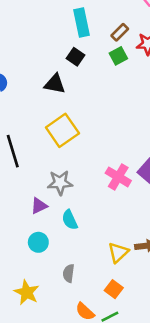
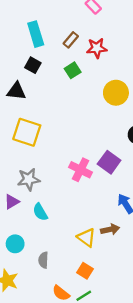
green square: (118, 56) -> (73, 70), moved
yellow square: (62, 130) -> (27, 132), turned -32
cyan circle: (38, 242) -> (15, 244), moved
yellow triangle: (118, 252) -> (86, 238), turned -36

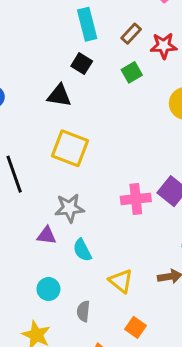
pink cross: (81, 170) -> (136, 199), turned -35
purple triangle: (12, 202) -> (47, 235), turned 35
yellow triangle: (86, 238) -> (121, 281), moved

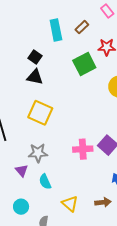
brown rectangle: (131, 34) -> (82, 27), moved
black square: (82, 64) -> (35, 57), moved
green square: (132, 72) -> (84, 64), size x1.6
purple triangle: (47, 235) -> (22, 171), turned 40

